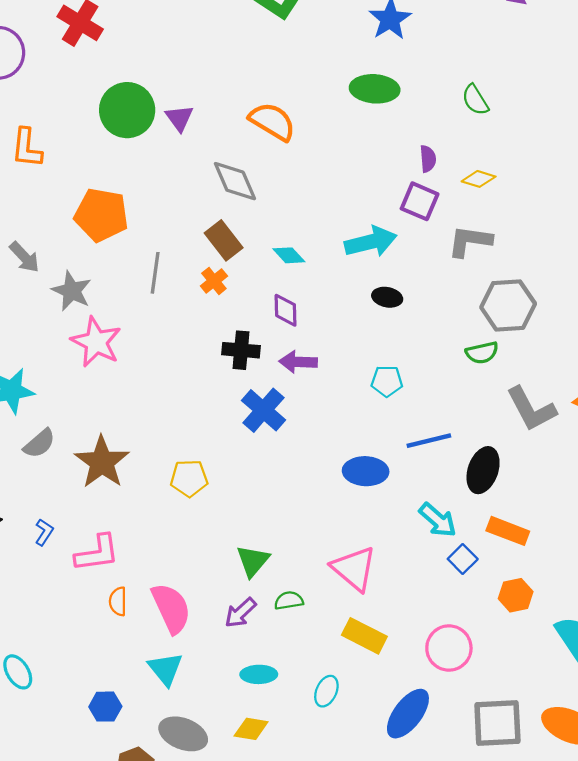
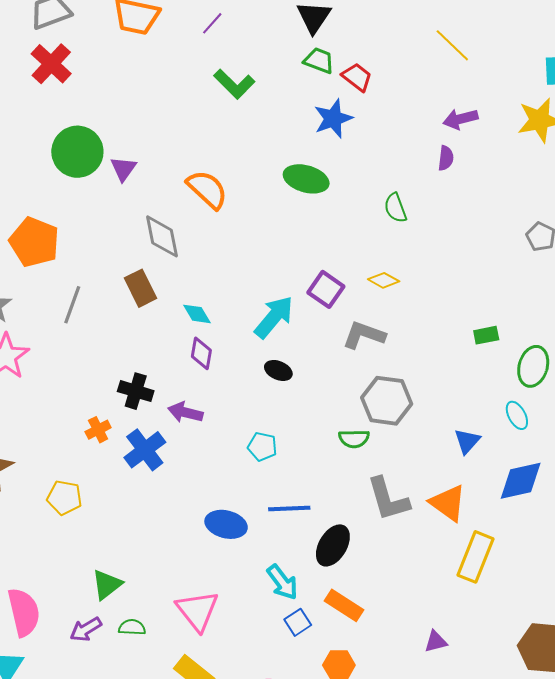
purple semicircle: (428, 159) -> (446, 158), moved
cyan arrow: (371, 242) -> (274, 317), turned -48
orange cross: (214, 281) -> (98, 430), moved
purple diamond: (286, 310) -> (201, 353), moved

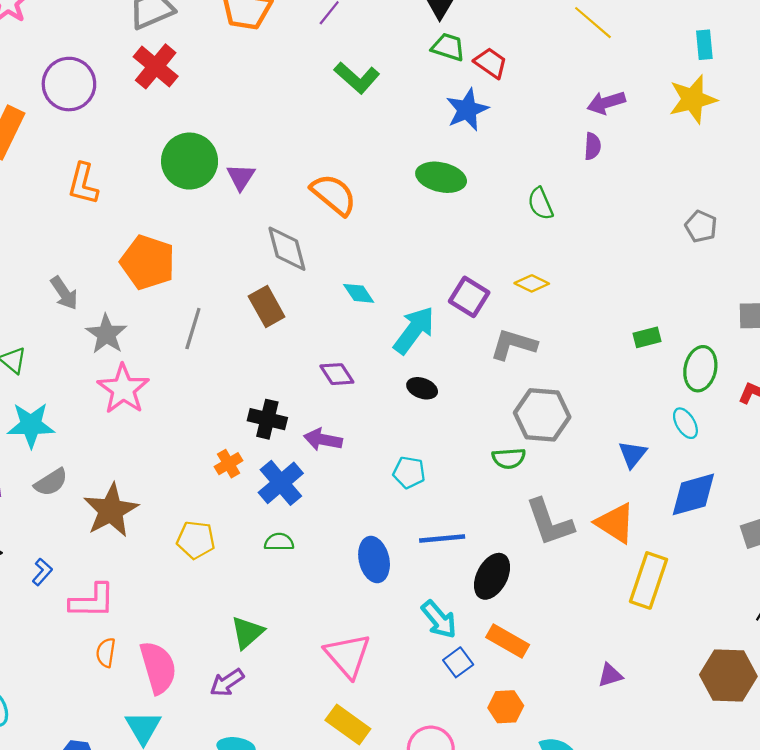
cyan diamond: (197, 314) -> (359, 293), moved
purple diamond: (201, 353) -> (337, 374), turned -40
blue ellipse: (226, 524) -> (374, 560), turned 66
green semicircle: (132, 627) -> (279, 542), moved

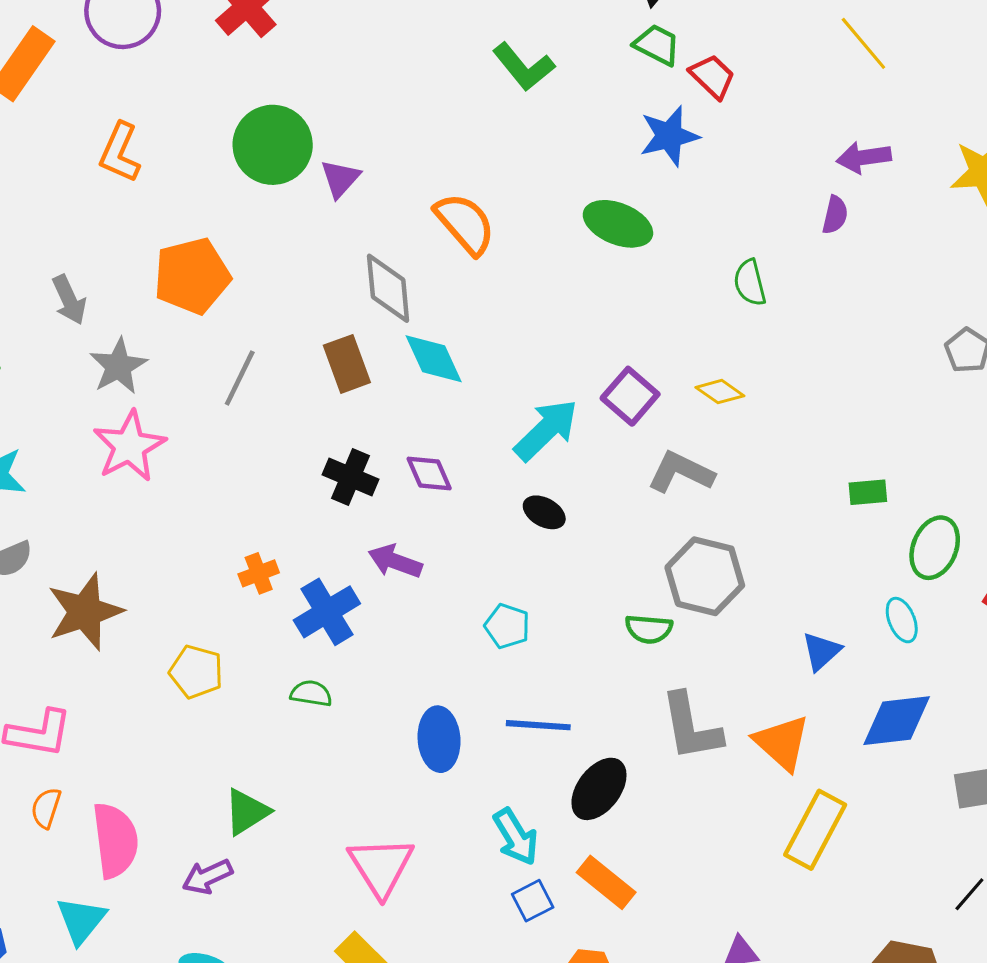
orange pentagon: (148, 262) -> (192, 276), turned 30
cyan diamond: (359, 293) -> (434, 359), moved, size x1.4
black cross: (267, 419) -> (350, 477), moved

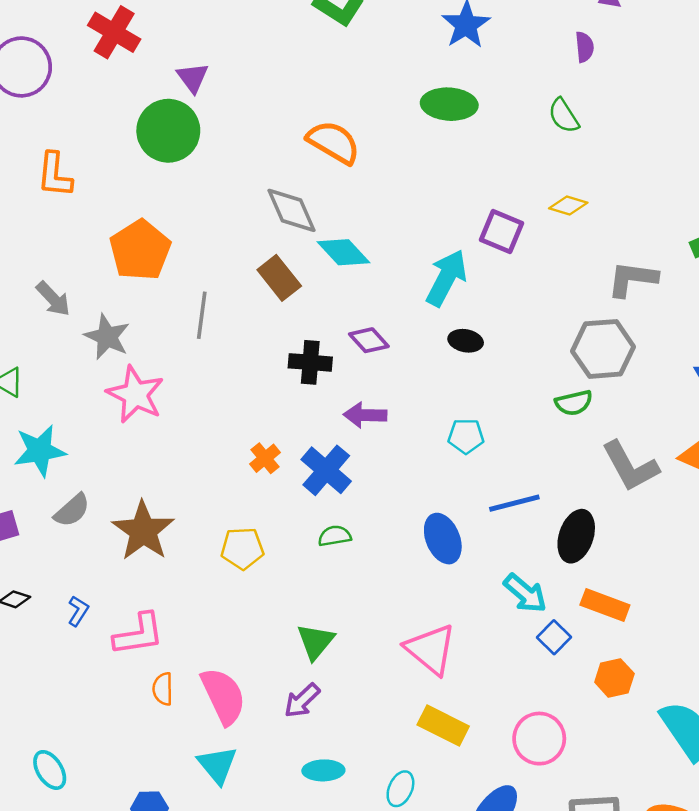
purple triangle: (340, 178) -> (193, 78), moved
purple semicircle: (835, 215) -> (584, 47), moved
gray L-shape: (681, 472) -> (632, 279), moved

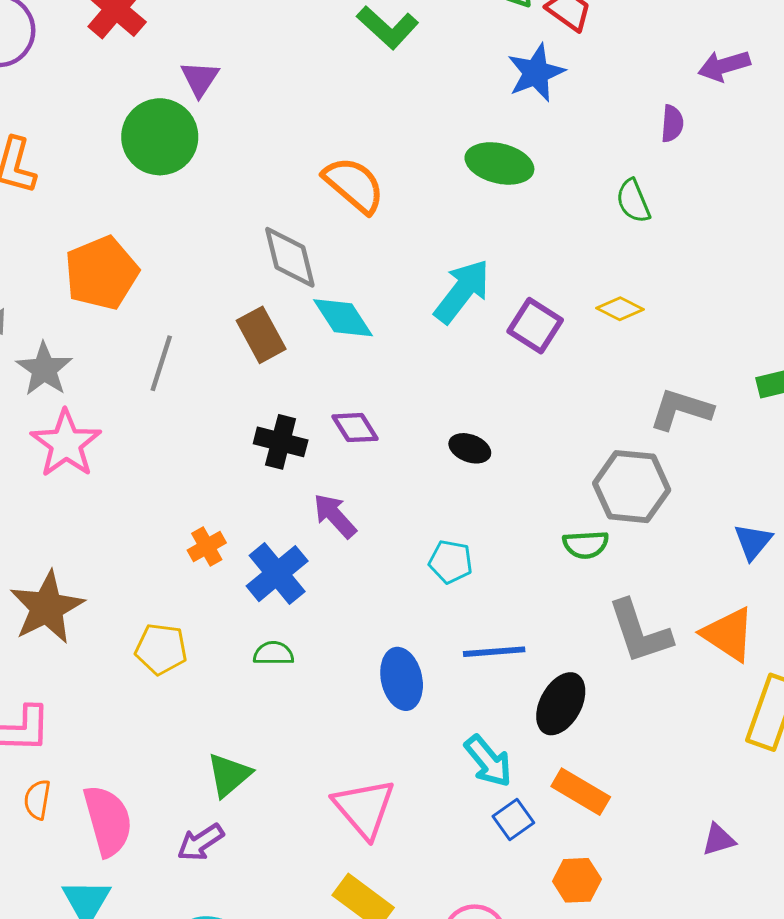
cyan arrow: (446, 278) -> (462, 291), moved
purple arrow: (365, 415) -> (335, 516), turned 36

